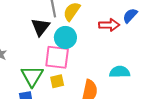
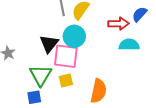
black triangle: (40, 27) -> (49, 44), moved
cyan semicircle: (120, 72) -> (129, 45), moved

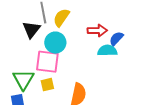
blue semicircle: (140, 14) -> (116, 39), moved
black triangle: (49, 44) -> (31, 30), moved

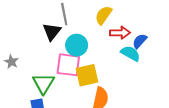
yellow semicircle: (61, 18) -> (103, 15), moved
cyan semicircle: (107, 51) -> (130, 53), turned 30
yellow square: (47, 85) -> (87, 75), moved, size x1.6

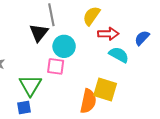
blue semicircle: (140, 41) -> (142, 38), moved
pink square: (68, 65) -> (56, 66), size x0.7
yellow square: (87, 75) -> (105, 90), moved, turned 30

